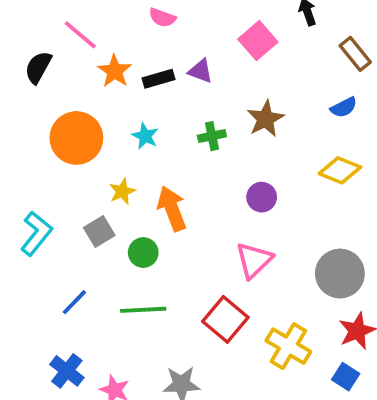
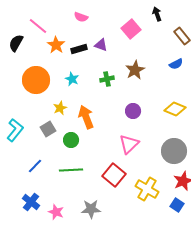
yellow diamond: (340, 170) -> (175, 109), moved

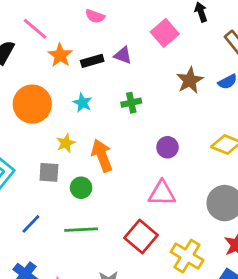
brown star: (135, 70) -> (190, 80), moved
gray square: (48, 129) -> (49, 172), turned 35
pink triangle: (129, 144) -> (162, 193), turned 45

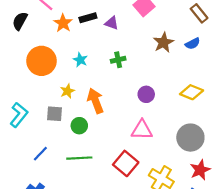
black rectangle: (92, 61) -> (88, 18), moved

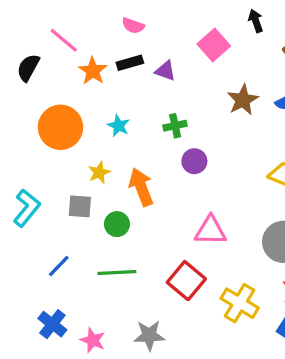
purple circle: (146, 94) -> (194, 161), moved

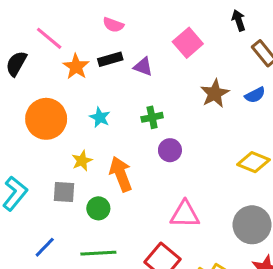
black arrow: (256, 21) -> (239, 20), moved

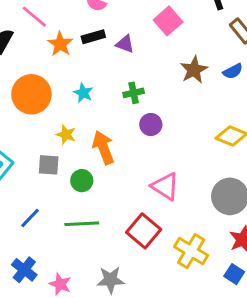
yellow star: (82, 161) -> (66, 135), turned -30
pink triangle: (185, 214) -> (165, 186), turned 32

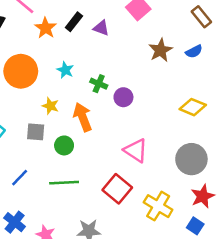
black rectangle: (93, 37) -> (74, 22), turned -36
green cross: (134, 93) -> (99, 84), moved, turned 35

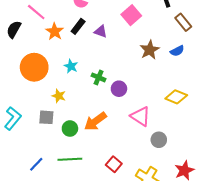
orange arrow: (83, 117) -> (95, 121), moved, turned -105
pink triangle: (136, 150) -> (140, 116), moved
gray circle: (191, 159) -> (159, 140), moved, size x0.6
blue line: (20, 178) -> (36, 164), moved
red square: (117, 189) -> (114, 164), size x0.7

